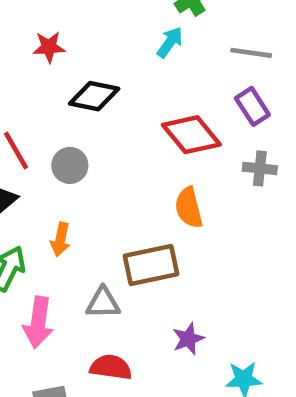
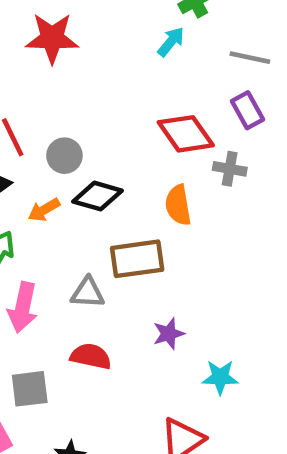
red star: (49, 47) -> (52, 38), size x1.6
black diamond: (94, 96) -> (98, 196), moved
gray cross: (260, 168) -> (230, 169), moved
orange arrow: (60, 239) -> (44, 210), moved, turned 44

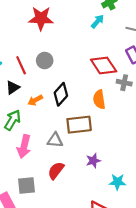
gray circle: (64, 156) -> (45, 61), moved
black diamond: (98, 196) -> (61, 94), turned -65
red semicircle: (91, 356) -> (56, 171), turned -66

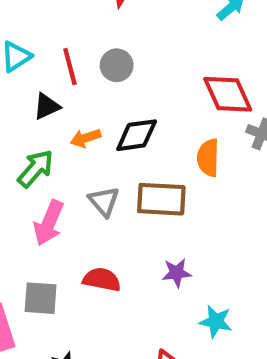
black diamond: (61, 94) -> (137, 135), turned 30
gray triangle: (55, 140) -> (104, 201), moved, turned 35
red semicircle: (56, 171) -> (102, 279), turned 54

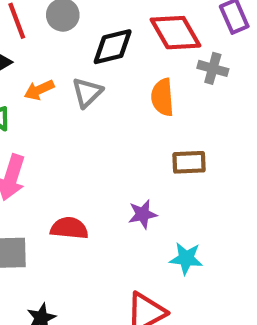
black diamond: (137, 135) -> (113, 47), moved
brown rectangle: (161, 199) -> (189, 162), moved, size x0.7
gray triangle: (104, 201) -> (87, 92), moved, turned 32

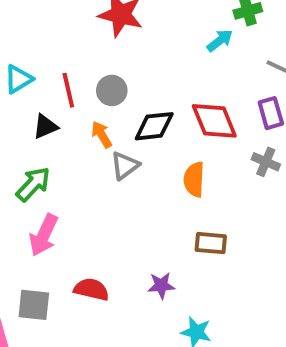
gray cross: (213, 68) -> (266, 162), moved
orange arrow: (39, 90) -> (102, 135), moved, turned 76

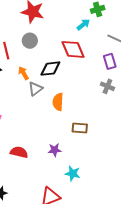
gray circle: (112, 90) -> (30, 41), moved
red diamond: (214, 121) -> (73, 49), moved
orange semicircle: (194, 179) -> (58, 102), moved

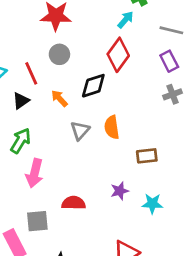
red diamond: (73, 49) -> (118, 55), turned 70
gray cross: (107, 86) -> (173, 94), turned -32
gray triangle: (36, 89) -> (80, 130), moved
cyan star: (73, 173) -> (152, 204), moved

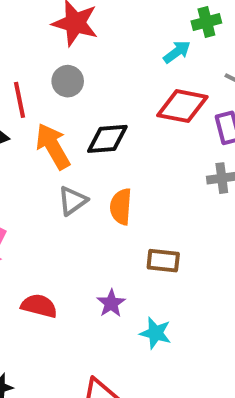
red diamond: (118, 55) -> (182, 106), moved, turned 52
orange arrow: (59, 98) -> (53, 146), size x1.6
purple star: (120, 191) -> (111, 303), turned -30

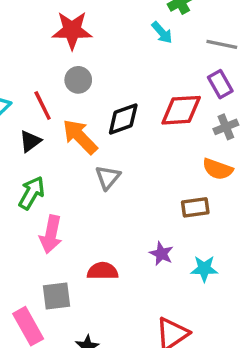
cyan arrow: (177, 52) -> (162, 33), turned 100
red diamond: (182, 106) -> (181, 110), moved
orange semicircle: (121, 207) -> (218, 169), moved, turned -60

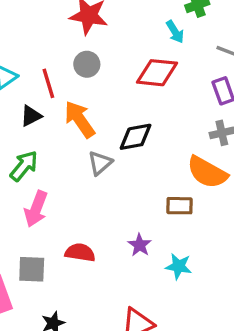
red diamond: (181, 110) -> (157, 73), moved
black diamond: (123, 119) -> (136, 137), moved
orange semicircle: (218, 169) -> (207, 172), size x1.4

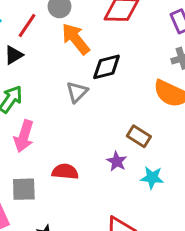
red line: (48, 83) -> (27, 26), turned 55
orange arrow: (80, 119) -> (76, 39), moved
brown rectangle: (180, 206) -> (139, 136), moved, turned 35

